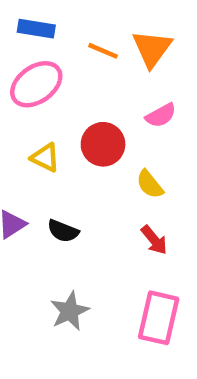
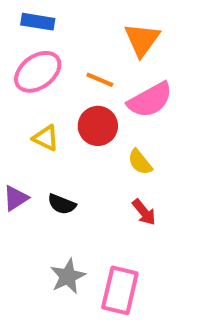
orange line: (103, 51) -> (100, 80), moved
pink semicircle: (161, 115) -> (150, 100), size x1.6
pink rectangle: (159, 318) -> (120, 290), moved

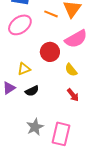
orange line: (100, 80) -> (51, 14), moved
yellow triangle: (46, 138) -> (24, 69), moved, turned -48
black semicircle: (62, 204) -> (32, 91), turned -48

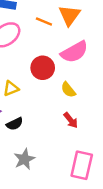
black semicircle: (32, 91) -> (15, 124), moved
pink rectangle: (61, 134) -> (82, 165), moved

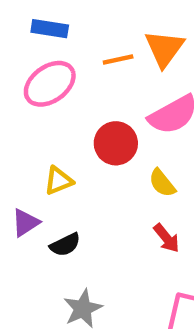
orange line: (44, 21) -> (118, 60), turned -35

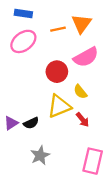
yellow triangle: (59, 181) -> (59, 106), moved, size x1.6
purple triangle: (25, 223) -> (11, 123), moved

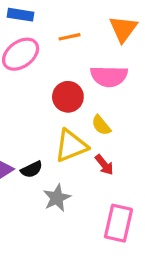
orange triangle: (81, 24) -> (123, 29), moved
pink semicircle: (86, 57) -> (109, 76), turned 30
gray star: (40, 155) -> (57, 198), moved

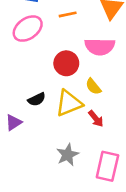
black semicircle: (32, 169) -> (37, 99), moved
gray star: (57, 198) -> (68, 155), moved

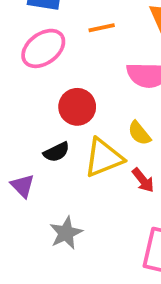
red circle: (66, 63) -> (77, 107), moved
purple triangle: (14, 123) -> (23, 186), turned -42
gray star: (68, 155) -> (66, 233), moved

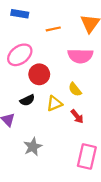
pink ellipse: (43, 48) -> (20, 55), moved
yellow triangle: (104, 158) -> (54, 103), size x0.7

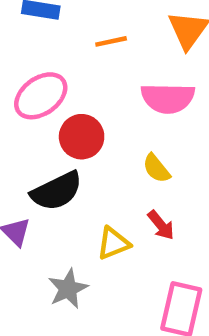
black semicircle: (27, 100) -> (57, 191), size x1.6
yellow triangle: (54, 103) -> (113, 243), moved

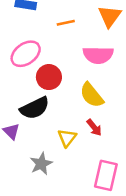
yellow semicircle: (156, 168) -> (92, 95), size x1.5
yellow triangle: (113, 243) -> (67, 138), turned -30

